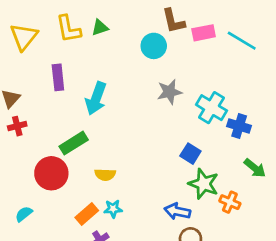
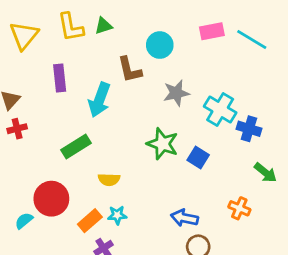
brown L-shape: (173, 21) -> (130, 70), moved
red circle: (51, 173) -> (51, 199), moved
green star: (204, 184) -> (163, 144), moved

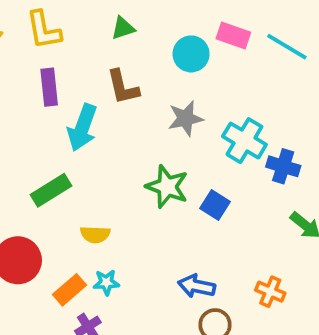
green triangle: (104, 26) -> (123, 28), moved
pink rectangle: (212, 31) -> (233, 36), turned 30
cyan circle: (160, 45) -> (191, 54), moved
purple rectangle: (60, 78) -> (49, 87), moved
orange cross: (239, 208) -> (270, 292), moved

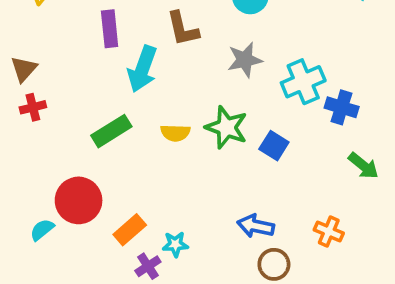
cyan cross: (244, 141) -> (303, 82), turned 36
yellow semicircle: (95, 234) -> (175, 133), moved
cyan star: (106, 282) -> (175, 244), moved

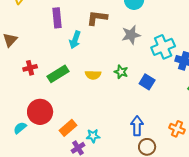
brown L-shape: (183, 29) -> (97, 18), turned 110
cyan arrow: (142, 69) -> (75, 40), size x0.7
red cross: (33, 107) -> (30, 68), moved
green star: (226, 127) -> (121, 72), size x0.6
blue arrow: (256, 226) -> (137, 126), turned 78

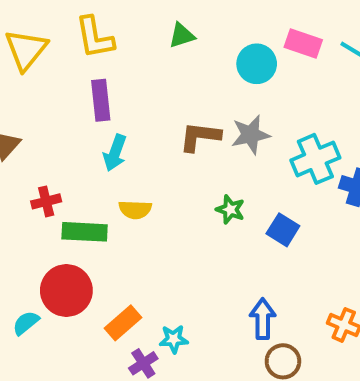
brown L-shape: (97, 18) -> (200, 137), moved
cyan arrow: (75, 40) -> (115, 153), moved
green rectangle: (58, 74) -> (85, 232), moved, turned 35
yellow semicircle: (93, 75) -> (135, 210), moved

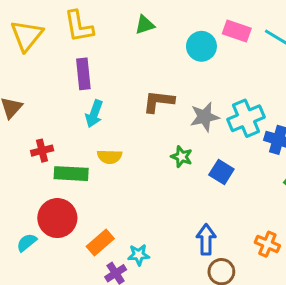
gray star: (251, 135) -> (205, 117), moved

